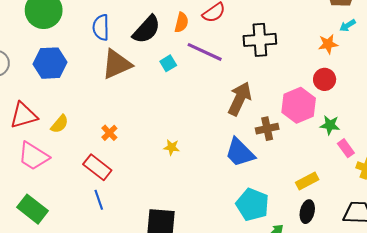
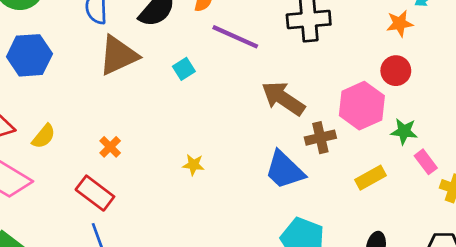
cyan square: (168, 63) -> (184, 69), moved
brown arrow: (240, 99) -> (283, 98), turned -80
yellow rectangle: (307, 181) -> (370, 178), moved

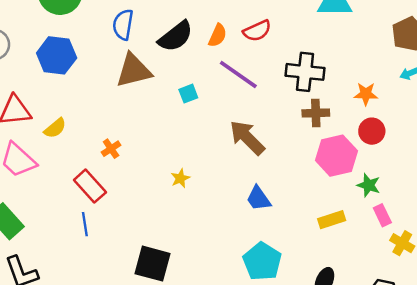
orange star: (400, 23) -> (366, 94), moved
brown arrow: (283, 98) -> (247, 138), moved
brown cross: (320, 138) -> (316, 113), moved
yellow star: (193, 165) -> (180, 178), turned 30
blue trapezoid: (285, 170) -> (258, 198), size x0.7

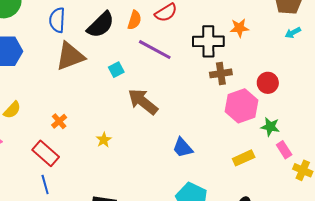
orange star: (366, 94) -> (239, 28), moved
brown arrow: (247, 138) -> (143, 102), moved
yellow star: (180, 178) -> (104, 140), moved

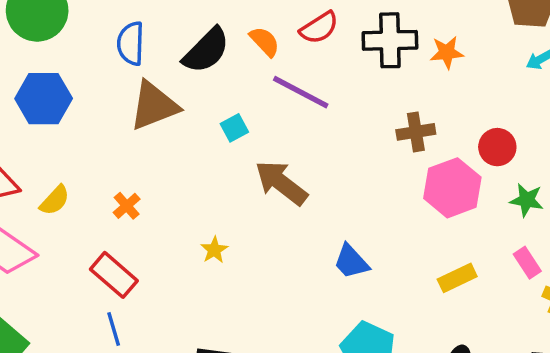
orange semicircle: (134, 20) -> (265, 42), turned -60
black cross: (208, 41) -> (390, 40), moved
orange cross: (59, 121) -> (127, 206), moved
green star: (270, 127) -> (527, 200), moved

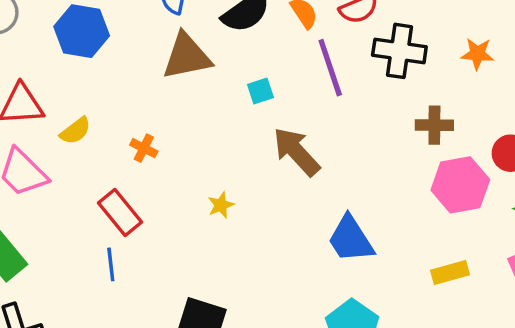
black cross: (390, 40) -> (399, 51), moved
purple line: (301, 92) -> (330, 68), turned 34
orange cross: (127, 206) -> (144, 148), turned -32
blue trapezoid: (351, 262) -> (351, 239), size x1.4

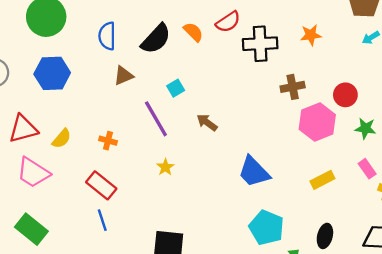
brown triangle: (187, 56) -> (123, 76), size x0.6
purple line: (330, 68) -> (156, 119), moved
brown arrow: (296, 152) -> (207, 122), size x0.6

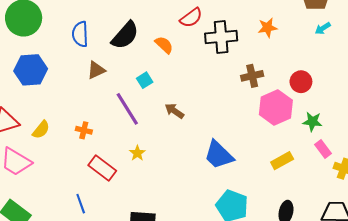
orange semicircle: (193, 32) -> (164, 45), moved
green star: (365, 128) -> (312, 122), moved
red rectangle: (101, 185) -> (102, 168), moved

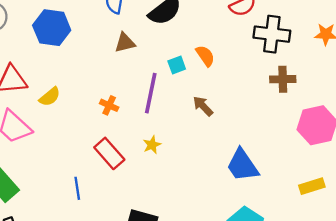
orange semicircle: (164, 45) -> (205, 56), moved
brown cross: (252, 76) -> (283, 79), moved
purple line: (127, 109) -> (151, 93), turned 32
orange cross: (84, 130) -> (109, 105), moved

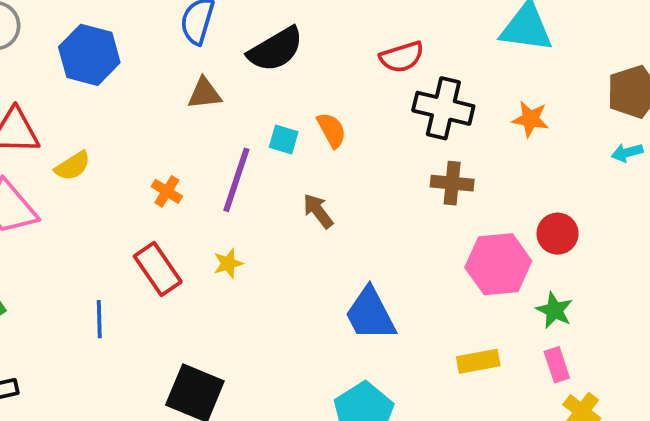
cyan square: (177, 65) -> (284, 140), turned 30

